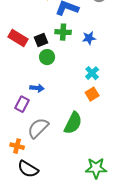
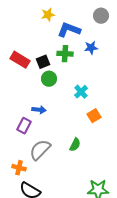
blue star: (89, 38) -> (91, 48), moved
cyan cross: (92, 73) -> (81, 92), moved
green semicircle: (73, 123) -> (75, 145), size x0.6

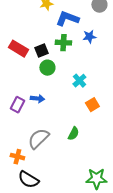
purple rectangle: (24, 126) -> (17, 105), moved

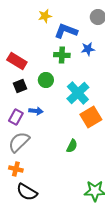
black square: (41, 51) -> (20, 86), moved
cyan cross: (79, 81) -> (78, 93), size x1.6
orange square: (92, 105) -> (91, 117), size x1.5
gray semicircle: (38, 139) -> (19, 142), moved

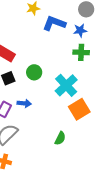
blue star: (88, 49) -> (80, 30), moved
green cross: (62, 55) -> (81, 52), moved

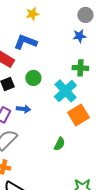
blue L-shape: (54, 23) -> (25, 42), moved
green cross: (81, 52) -> (80, 68), moved

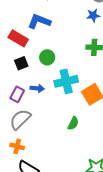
cyan cross: (65, 91) -> (66, 81), moved, turned 30

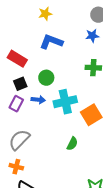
blue L-shape: (39, 21) -> (51, 42), moved
blue arrow: (37, 88) -> (38, 100), moved
purple rectangle: (17, 94) -> (16, 104), moved

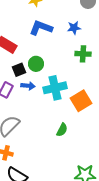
blue star: (92, 36) -> (74, 28), moved
black square: (20, 84) -> (19, 70), moved

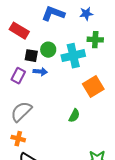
black square: (19, 70) -> (31, 56), turned 32
cyan cross: (55, 88) -> (73, 56), moved

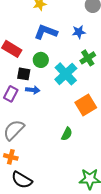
green cross: (95, 40) -> (88, 58), turned -35
green circle: (48, 50) -> (41, 60), moved
cyan cross: (73, 56) -> (66, 74), turned -30

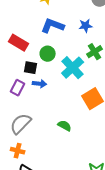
green semicircle: (67, 134) -> (65, 126), moved, turned -88

